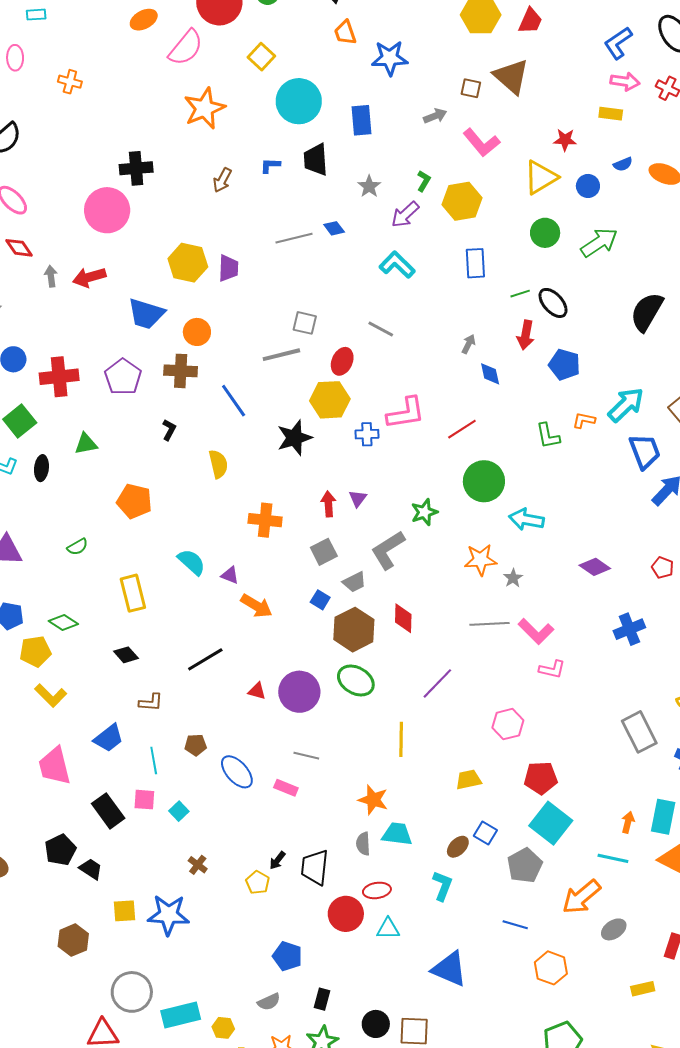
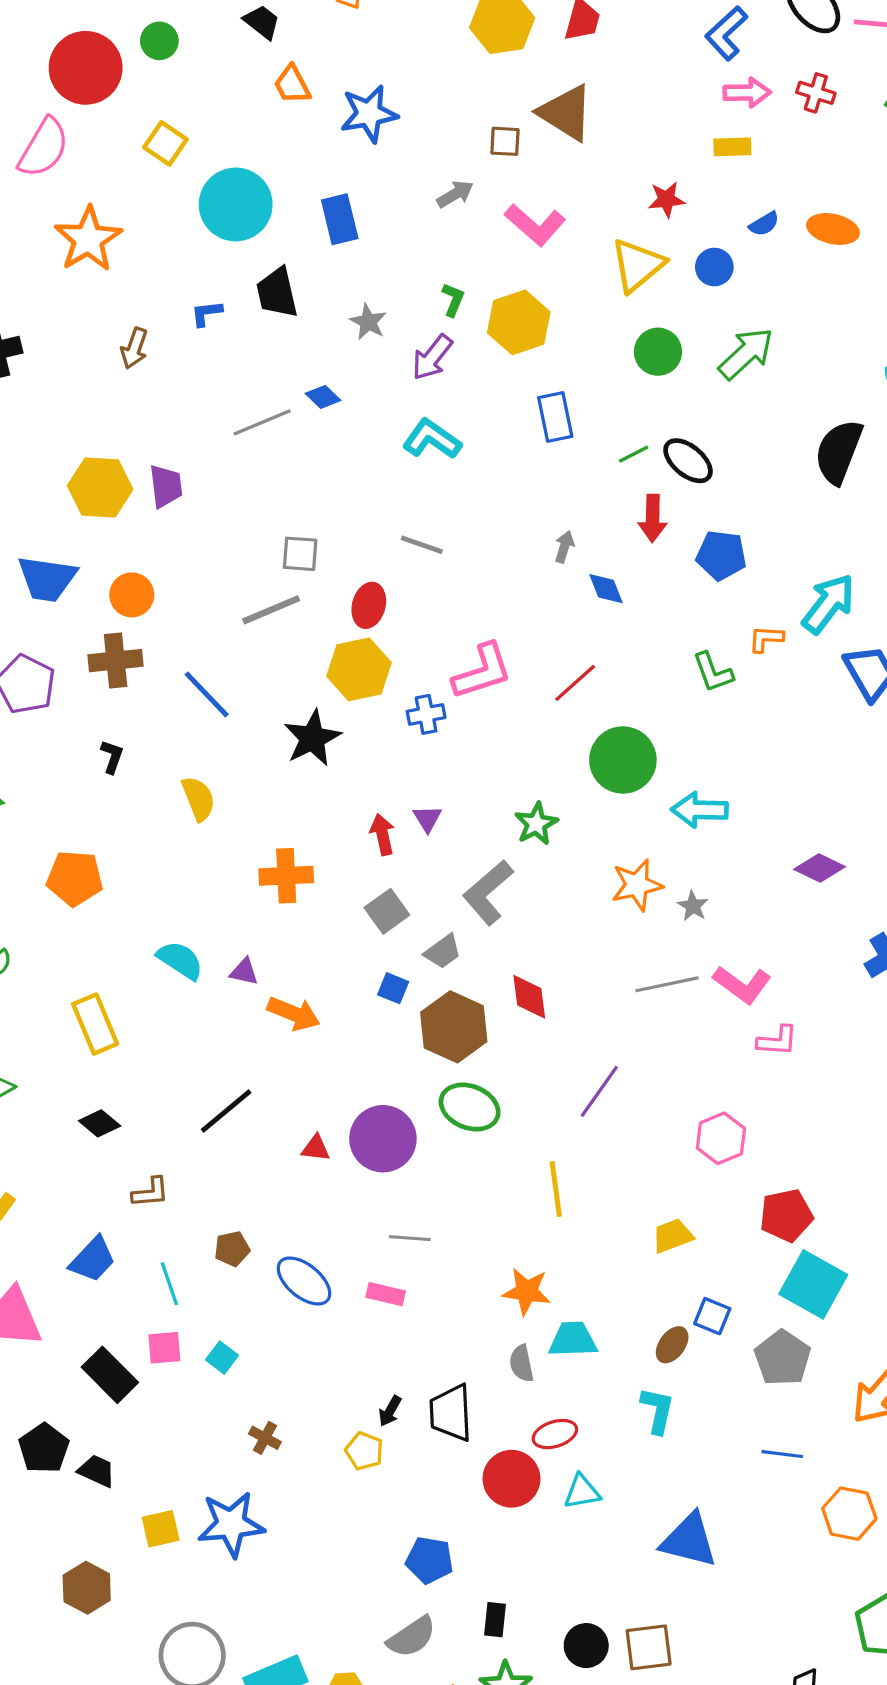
gray semicircle: (269, 1002) -> (412, 1637), size x1.4

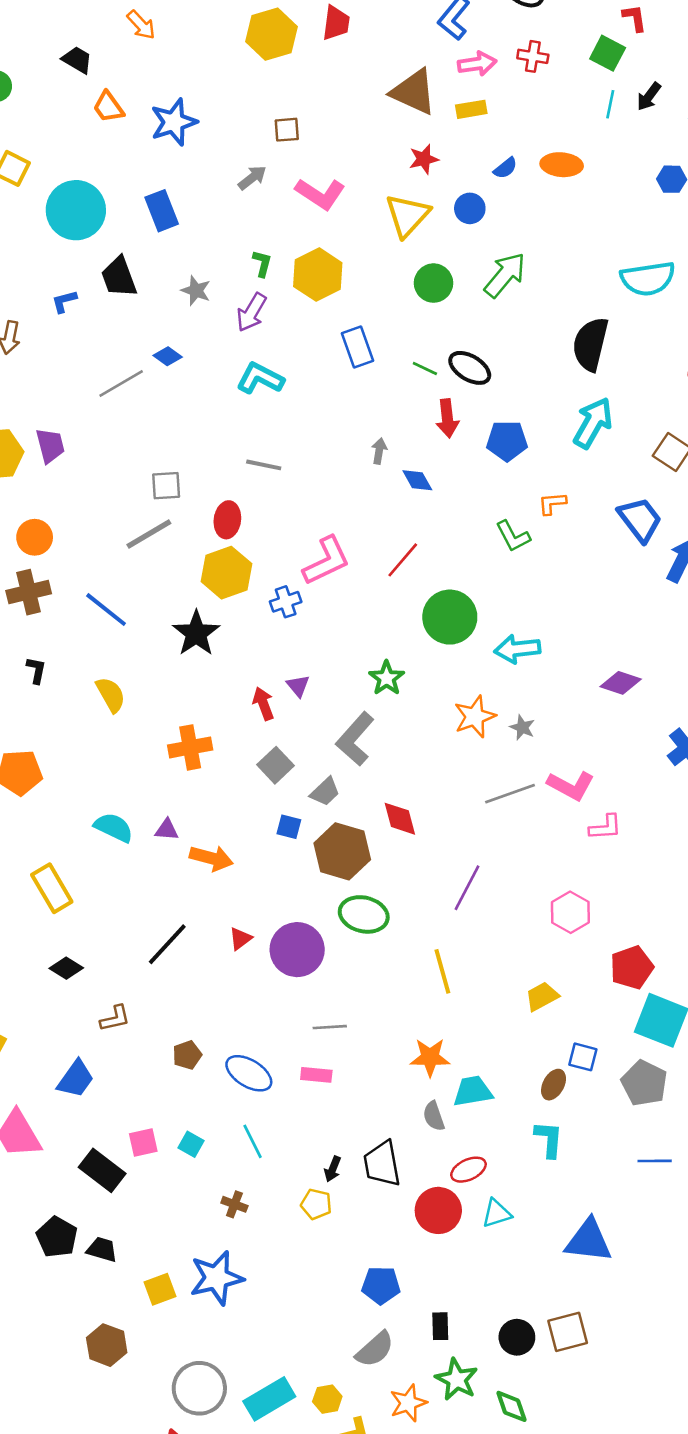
brown triangle: (566, 113) -> (414, 92), moved
green line: (634, 454) -> (425, 369), turned 60
cyan arrow: (828, 604) -> (593, 423), moved
red triangle: (316, 1148) -> (240, 939), moved, turned -35
cyan line: (169, 1284) -> (253, 1141), moved

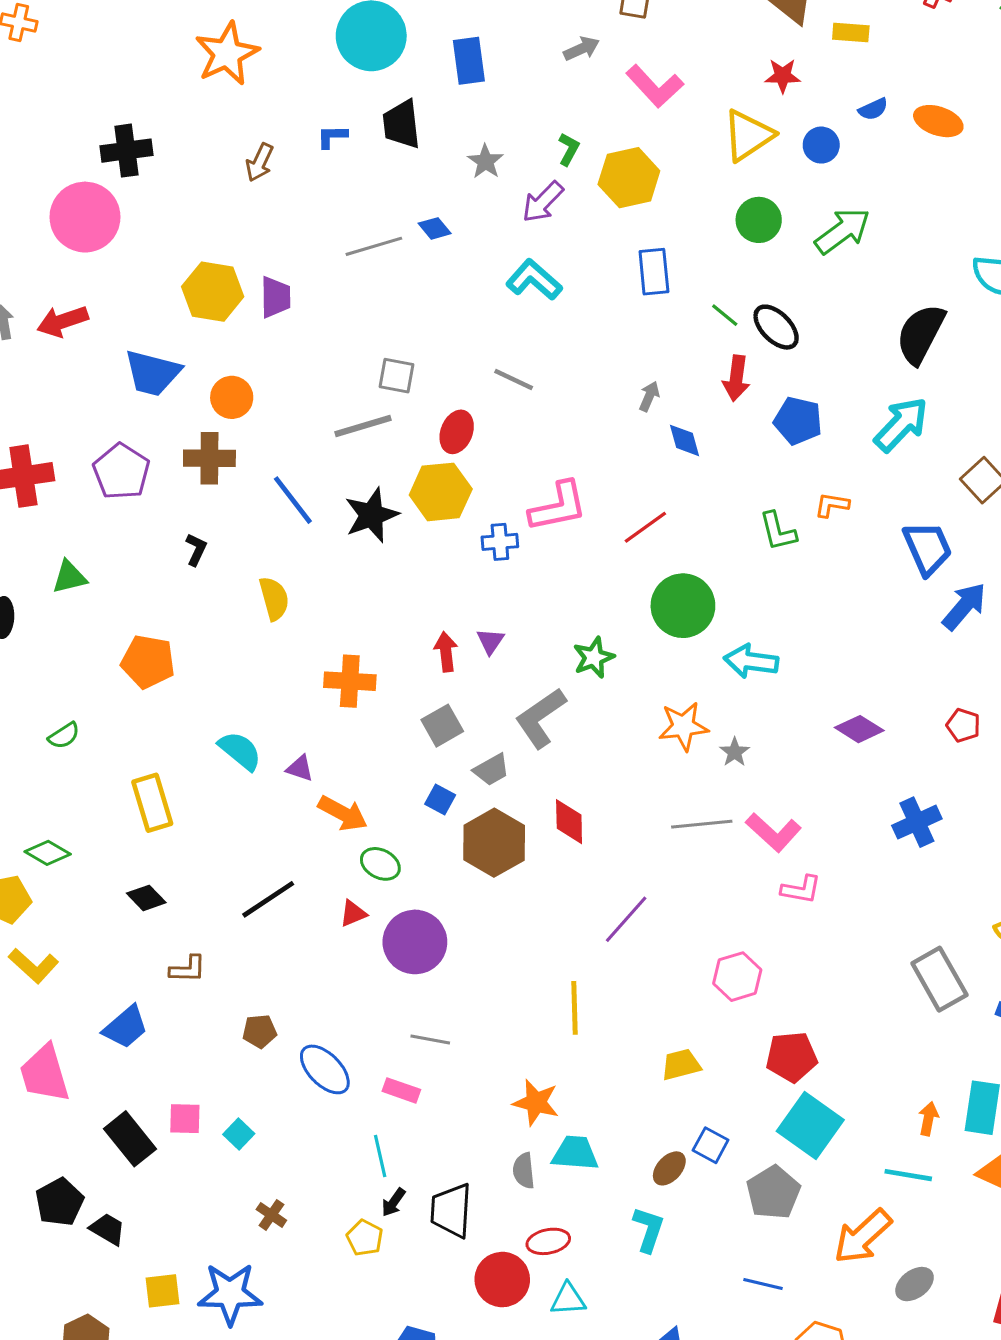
black star: (196, 633) -> (372, 515), moved
green ellipse: (364, 914) -> (380, 864), moved, size x0.7
cyan line: (253, 1141) -> (380, 1156), moved

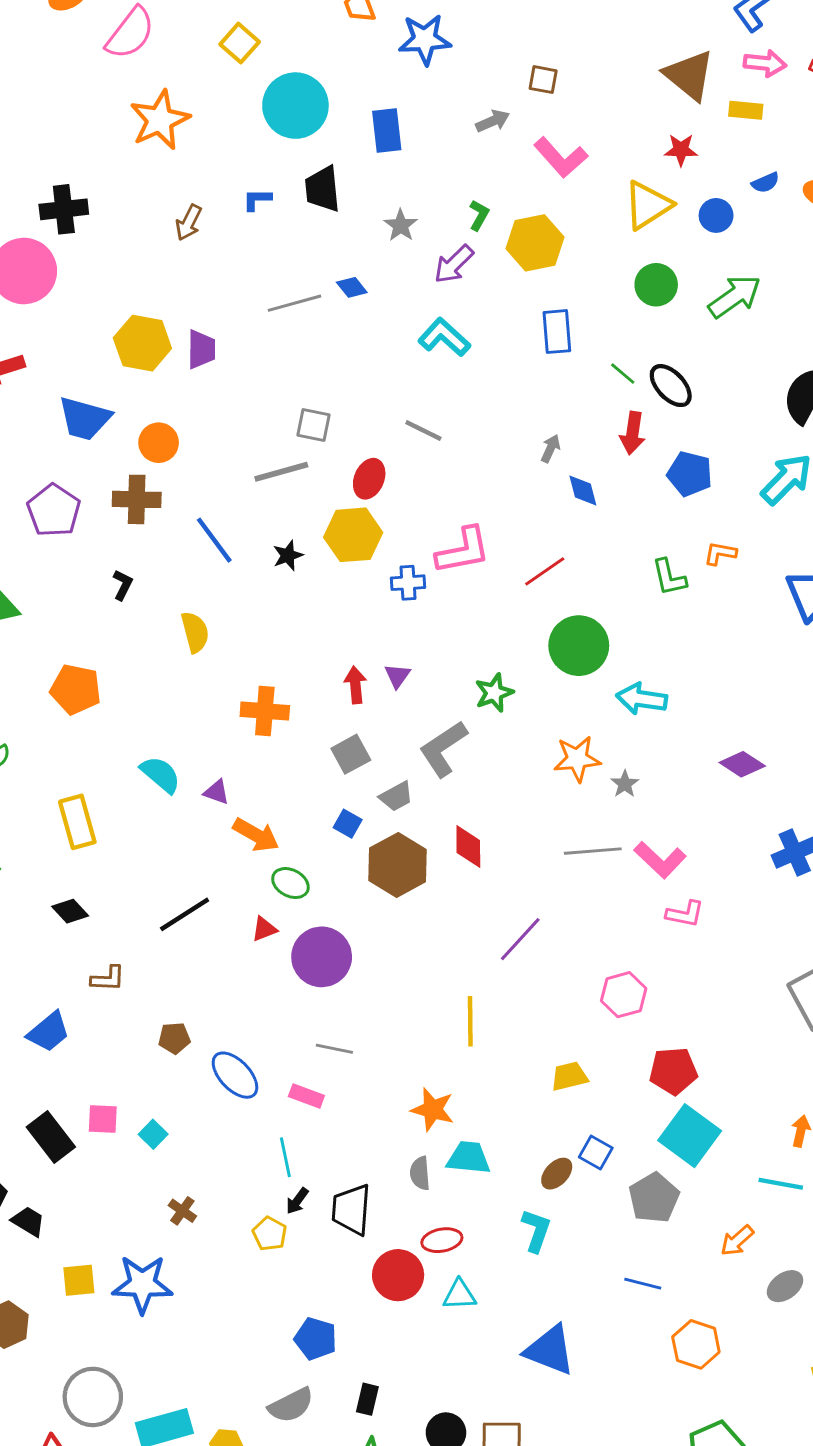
black star: (372, 515) -> (288, 555), size x0.6
orange arrow: (863, 1236) -> (737, 1241), size x0.6

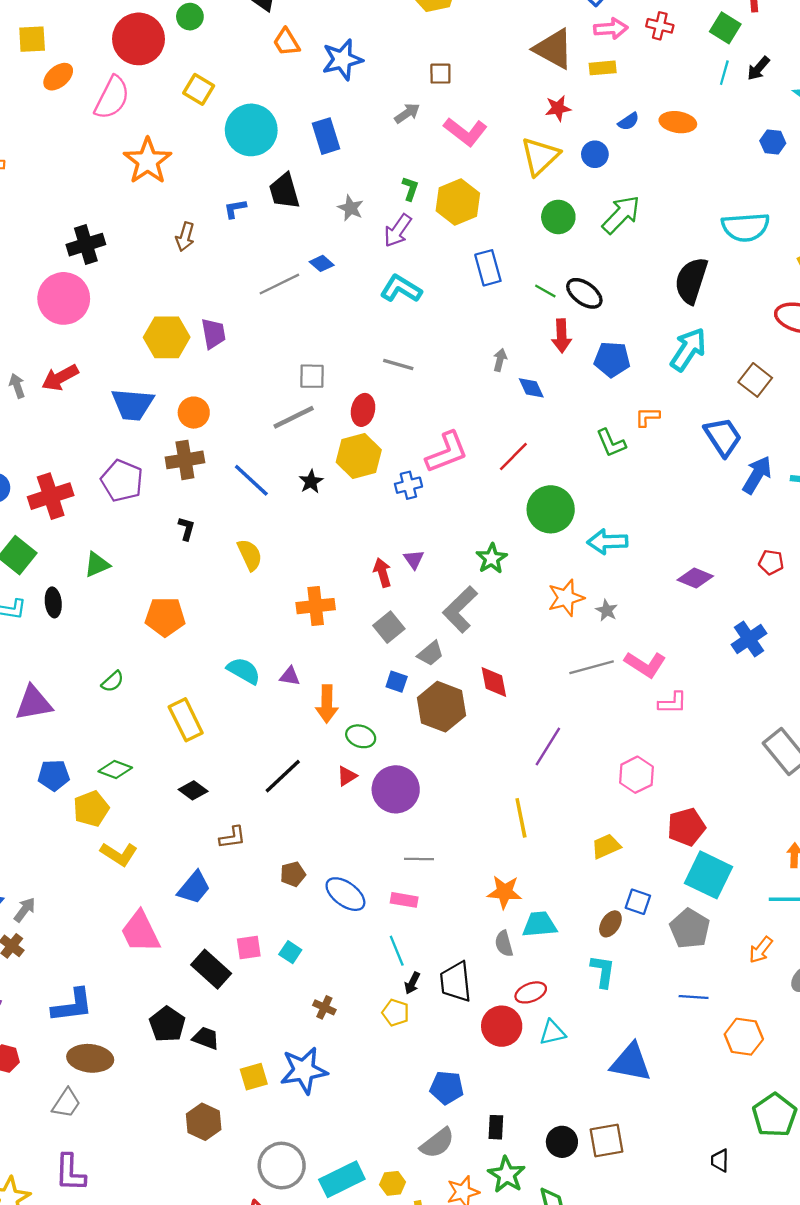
orange arrow: (256, 835) -> (327, 704), turned 72

